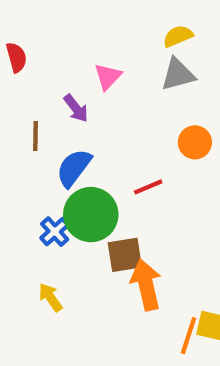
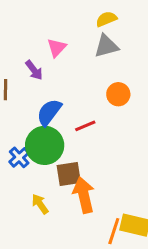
blue semicircle: (74, 168) -> (49, 112), moved
yellow arrow: (50, 297) -> (40, 204), moved

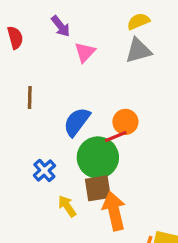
purple arrow: (34, 70) -> (61, 26), moved
orange circle: (118, 94) -> (125, 122), moved
green circle: (45, 145) -> (98, 158), moved
yellow arrow: (40, 204) -> (67, 206), moved

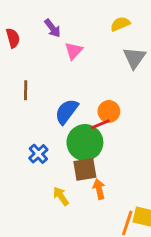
gray triangle: (138, 51) -> (134, 58), moved, turned -40
yellow arrow: (67, 206) -> (61, 196), moved
orange arrow: (114, 211) -> (99, 189), size x0.6

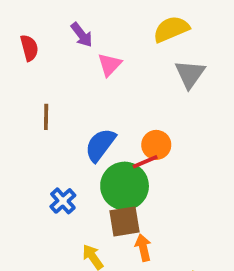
yellow semicircle: (120, 24) -> (171, 29), size x1.4

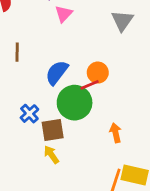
brown square: (125, 221) -> (53, 130), moved
orange arrow: (143, 248) -> (116, 133), moved

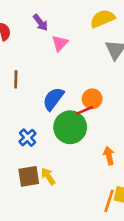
brown square: (53, 130) -> (29, 176), moved

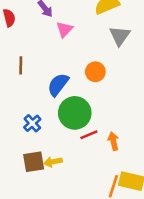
orange circle: (92, 99) -> (95, 72), moved
red line: (84, 110) -> (89, 135), moved
yellow arrow: (48, 176) -> (53, 162), turned -66

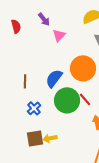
brown line: (21, 65) -> (25, 81), moved
orange circle: (95, 72) -> (83, 68), size x1.6
red line: (89, 135) -> (85, 99), moved, turned 72

